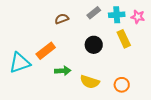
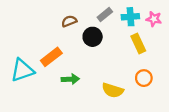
black circle: (94, 45) -> (93, 37), moved
yellow semicircle: (90, 82) -> (113, 90), moved
orange circle: (122, 85) -> (144, 78), moved

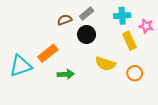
gray rectangle: (105, 14) -> (87, 14), moved
pink star: (154, 19) -> (146, 26), moved
yellow semicircle: (113, 90) -> (105, 64), moved

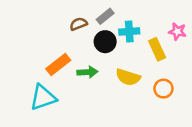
cyan cross: (122, 16) -> (129, 32), moved
cyan triangle: (21, 66) -> (43, 97), moved
green arrow: (66, 74) -> (87, 72), moved

